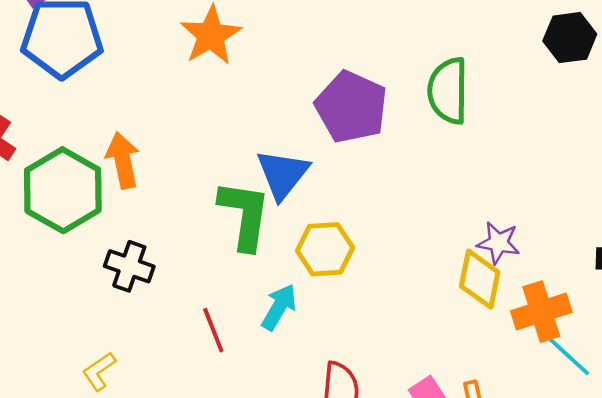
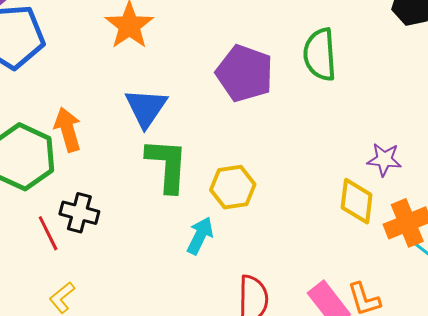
blue triangle: (283, 174) -> (146, 108), moved
purple star: (498, 243) -> (384, 160), moved
red line: (213, 330) -> (48, 233), moved

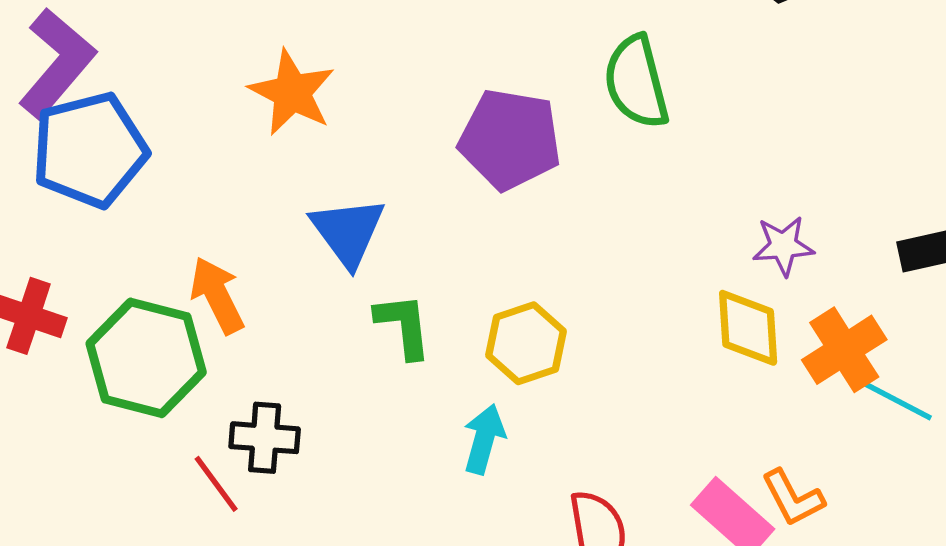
green L-shape: (167, 165) -> (403, 326), size x0.7

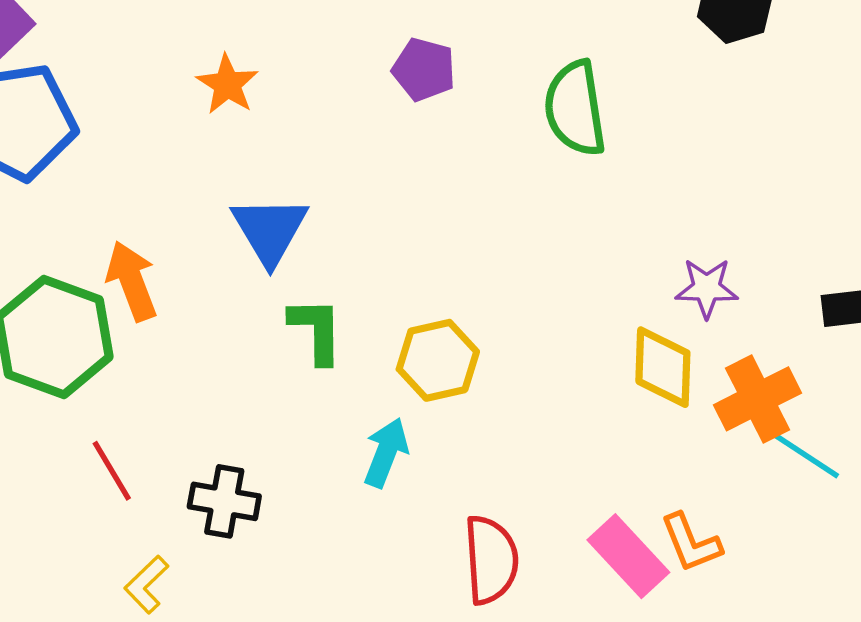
orange star: (292, 92) -> (227, 84), size x0.7
purple pentagon: (510, 139) -> (424, 70), moved, size x0.6
black cross: (265, 438) -> (224, 501), moved

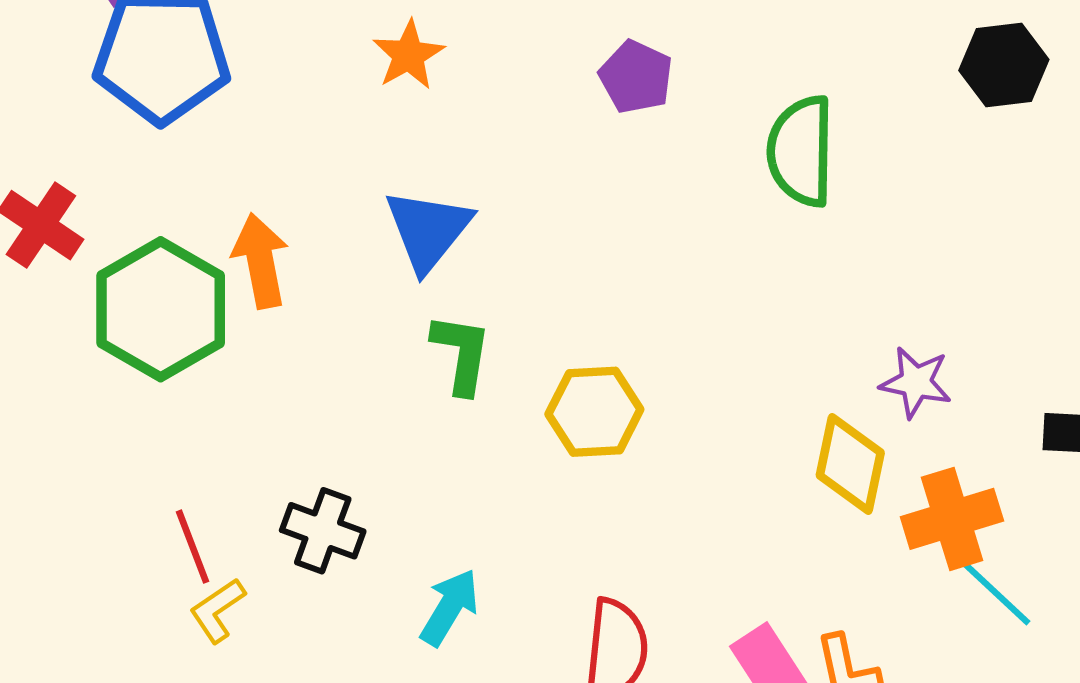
cyan arrow: (386, 453) -> (450, 607), moved
red line: (112, 471) -> (192, 547), moved

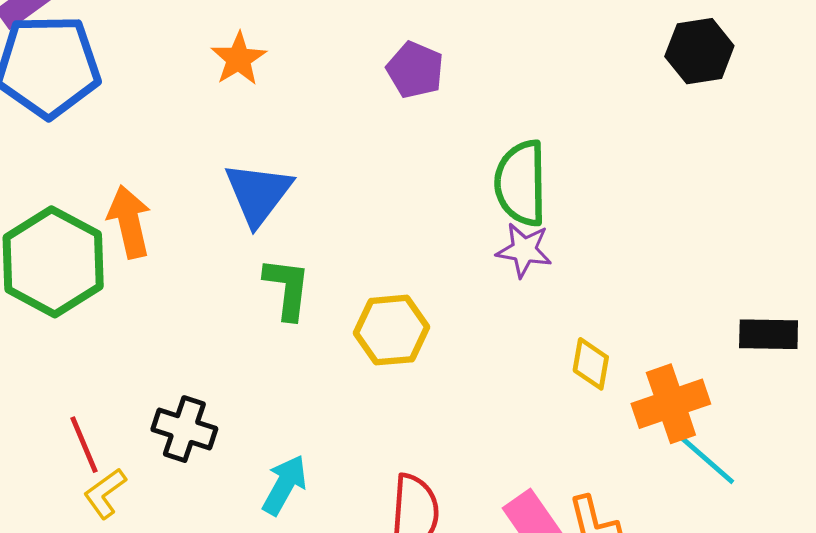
green semicircle: (801, 151) -> (521, 183), moved
purple star: (916, 382) -> (524, 250), moved
yellow diamond: (850, 464) -> (591, 364), size x0.7

